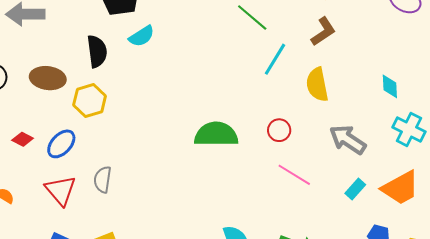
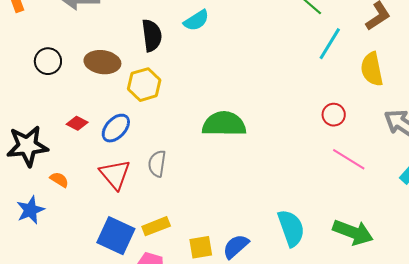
green semicircle: (216, 134) -> (224, 124), moved

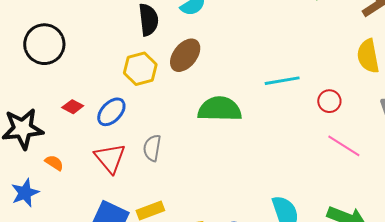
cyan line: (330, 44) -> (282, 81), moved, turned 48
black circle: (48, 61) -> (44, 44), size x1.5
brown ellipse: (102, 62) -> (185, 55), moved, turned -60

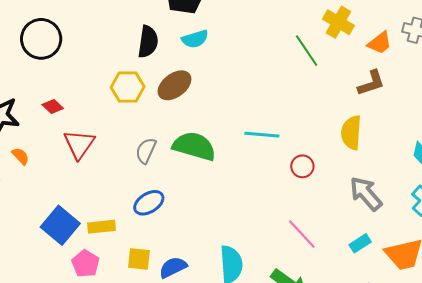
blue ellipse: (111, 112) -> (149, 203), moved
pink line: (344, 146) -> (302, 234), moved
gray semicircle: (152, 148) -> (146, 151), moved
red triangle: (110, 158) -> (79, 144), moved

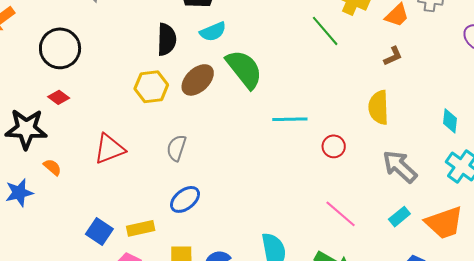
brown L-shape: (371, 83) -> (393, 56), size x0.7
red diamond: (53, 107) -> (59, 97), moved
red triangle: (79, 144) -> (109, 149), turned 40
green semicircle: (194, 146) -> (244, 69), moved, turned 42
blue square: (60, 225) -> (99, 231), size x0.7

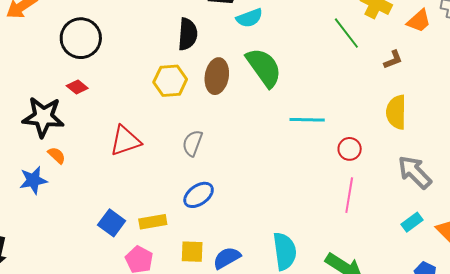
cyan semicircle: (213, 32) -> (249, 18), moved
brown L-shape: (393, 56) -> (393, 60), moved
brown ellipse: (198, 80) -> (217, 76), turned -40
orange semicircle: (52, 167) -> (57, 155), moved
pink line: (341, 214) -> (349, 195), moved, turned 56

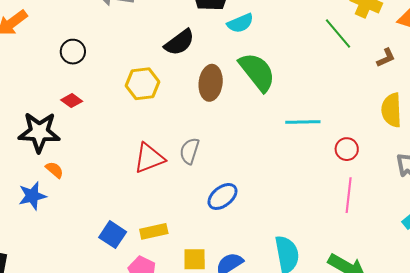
black semicircle: (188, 34) -> (179, 42), turned 52
black circle: (81, 38) -> (73, 52), size x0.6
yellow hexagon: (170, 81) -> (142, 84), moved
red triangle: (125, 141) -> (149, 158), moved
blue ellipse: (199, 195) -> (222, 196), moved

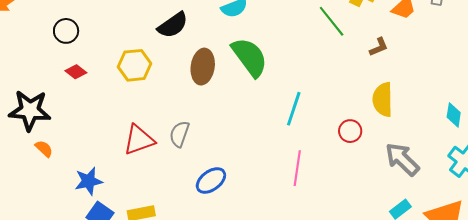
red diamond: (72, 101) -> (76, 72), moved
cyan line: (303, 122) -> (294, 109), turned -72
red circle: (347, 149) -> (350, 131), moved
pink line: (349, 195) -> (297, 168), moved
blue star: (32, 196) -> (89, 181), moved

